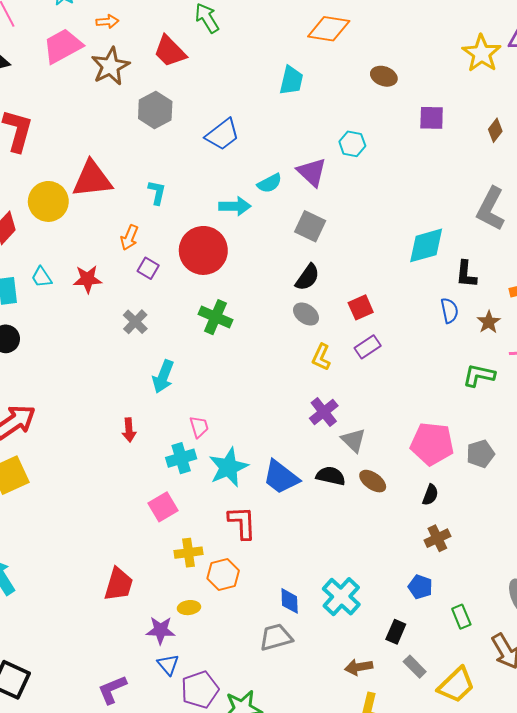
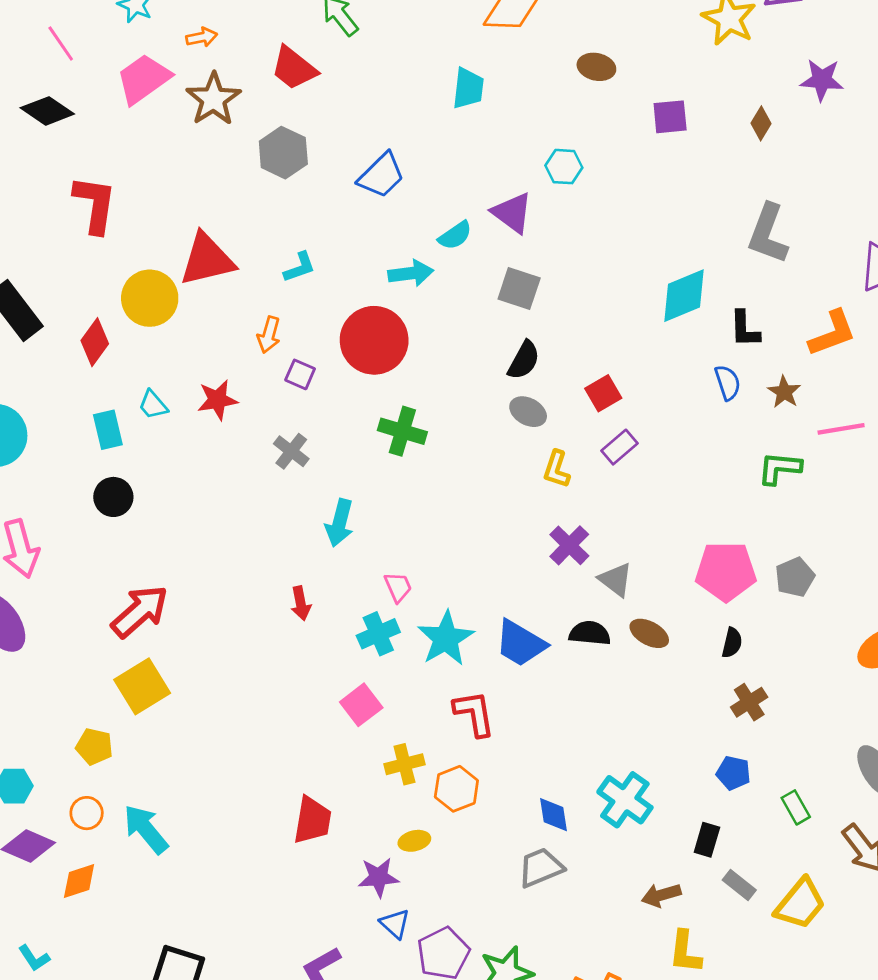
cyan L-shape: (157, 192) -> (300, 267), turned 65

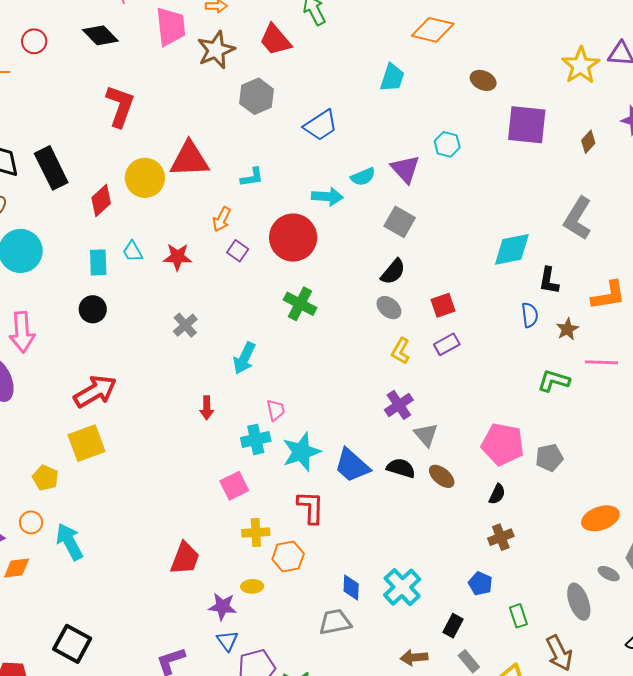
pink trapezoid: (143, 79) -> (171, 27), turned 108
purple square: (670, 117) -> (527, 125), size x1.6
gray cross: (291, 451) -> (185, 325), moved

